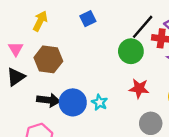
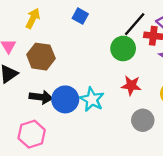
blue square: (88, 19) -> (80, 16), turned -35
cyan star: (100, 102) -> (92, 99), size x1.5

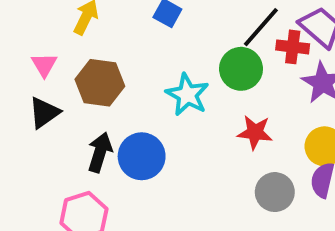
black arrow: (41, 97) -> (100, 152), turned -80
cyan star: (92, 99) -> (187, 95), moved

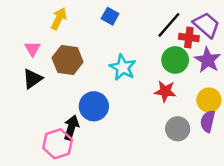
green circle: (241, 69) -> (175, 60), moved
black arrow: (100, 152) -> (71, 128), moved

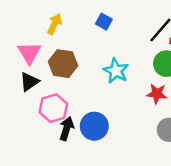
pink triangle: (33, 49) -> (29, 53), size x1.5
blue circle: (94, 106) -> (94, 126), moved
pink hexagon: (58, 144) -> (53, 108), moved

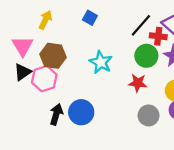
pink hexagon: (53, 108) -> (44, 79), moved

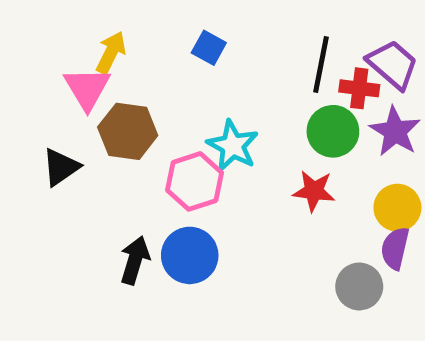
black line: (141, 25) -> (321, 64), turned -30
pink triangle: (23, 46) -> (87, 88), moved
pink hexagon: (44, 79) -> (194, 181), moved
gray circle: (149, 115) -> (359, 286), moved

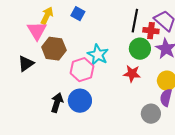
blue square: (209, 48) -> (78, 14), moved

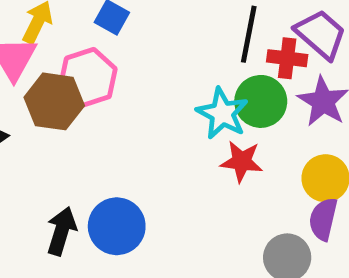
cyan star: (98, 55) -> (222, 113), moved
pink hexagon: (82, 70) -> (88, 77), moved

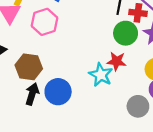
brown hexagon: (54, 101) -> (29, 67), moved
cyan star: (222, 113) -> (101, 75), moved

